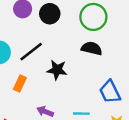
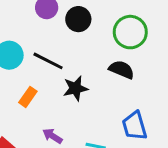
black line: (31, 52) -> (48, 61), turned 55
black star: (57, 70) -> (75, 88), turned -30

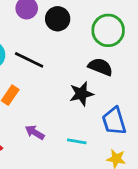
black star: (75, 88) -> (81, 94), moved

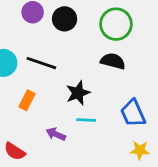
black star: (81, 94) -> (78, 93), moved
cyan line: (77, 141) -> (86, 120), moved

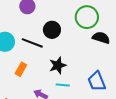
black circle: (65, 19) -> (52, 30), moved
black semicircle: (113, 61) -> (101, 38), moved

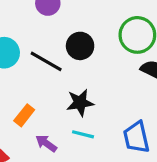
orange rectangle: (21, 69) -> (24, 115), moved

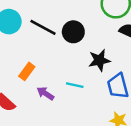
black circle: (80, 46) -> (73, 32), moved
black star: (80, 103) -> (99, 60), moved

